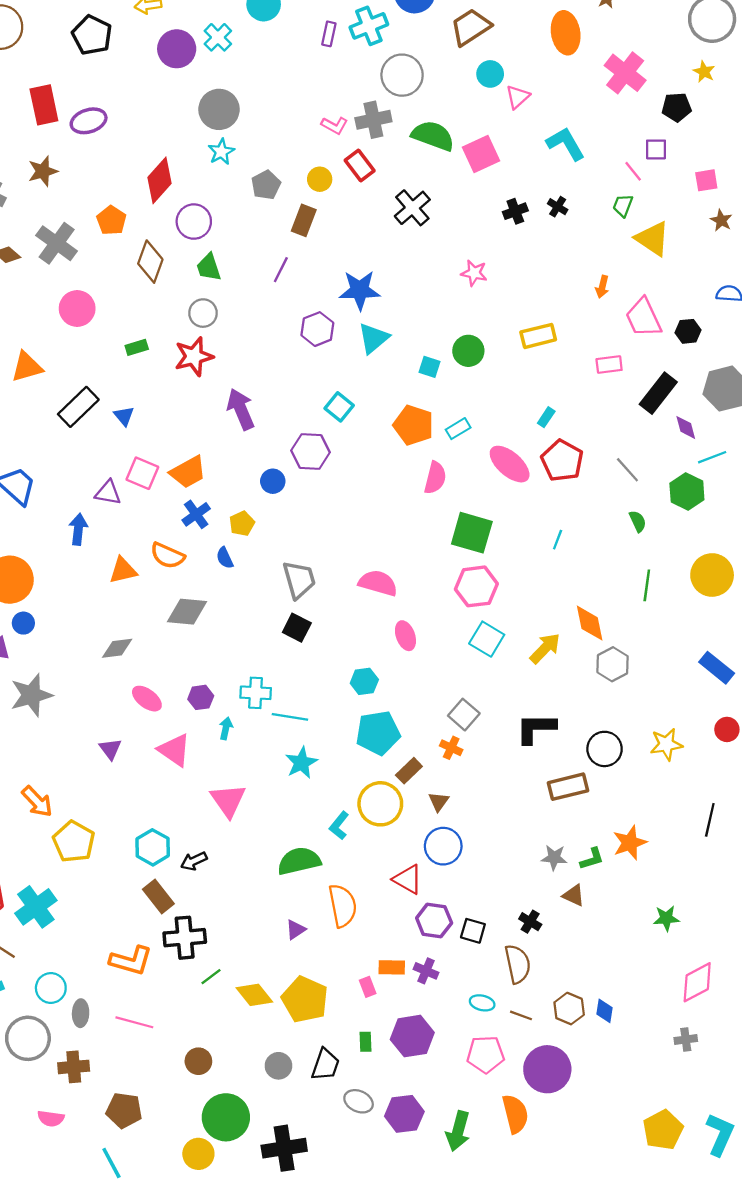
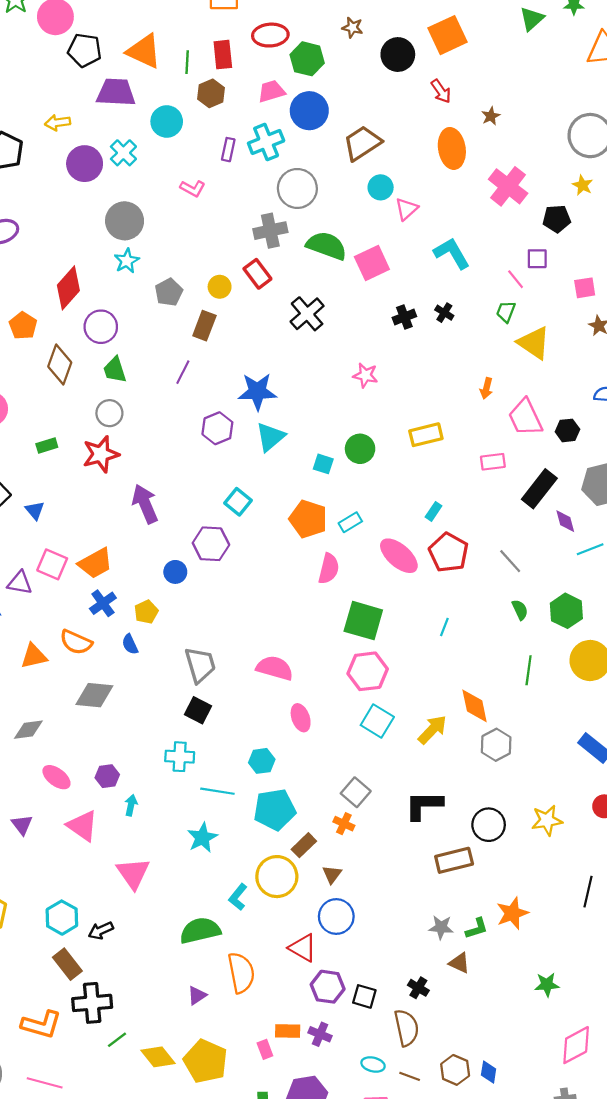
pink L-shape: (335, 125) -> (193, 188), moved
green hexagon: (687, 492) -> (566, 611), moved
cyan cross: (256, 693) -> (180, 757), moved
cyan line: (290, 717) -> (217, 791), moved

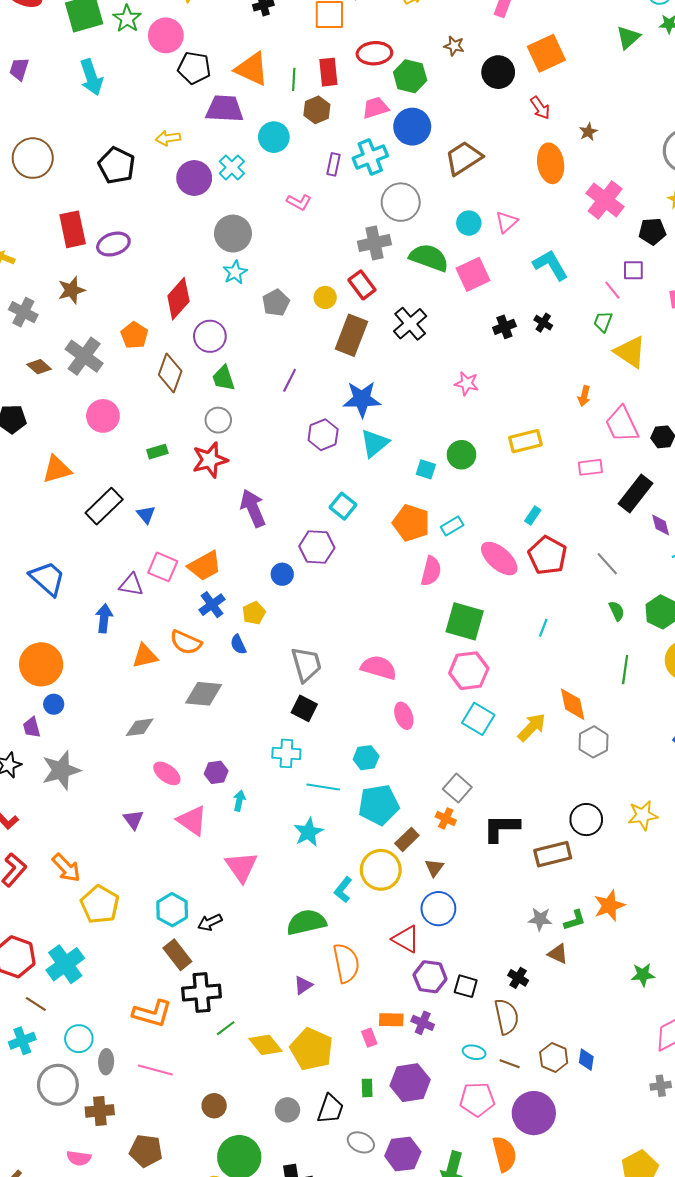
cyan circle: (381, 187) -> (469, 223), moved
brown rectangle: (204, 326) -> (351, 335), moved, size x1.4
black L-shape: (424, 805) -> (501, 828), moved

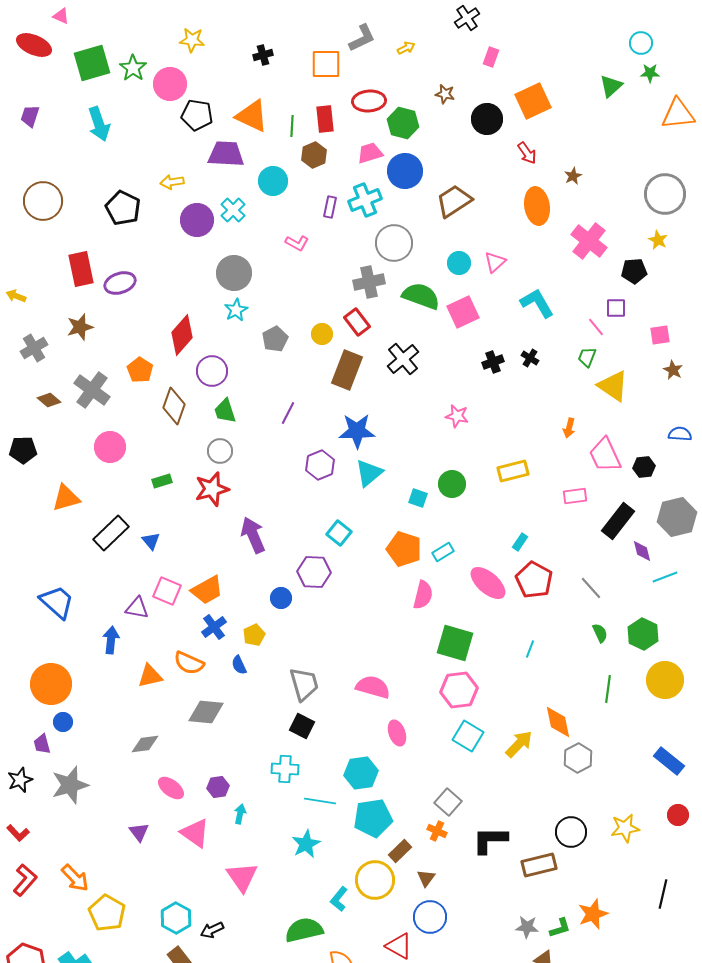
gray cross: (23, 312) -> (34, 348), turned 32
cyan hexagon: (366, 758) -> (361, 773), size x1.4

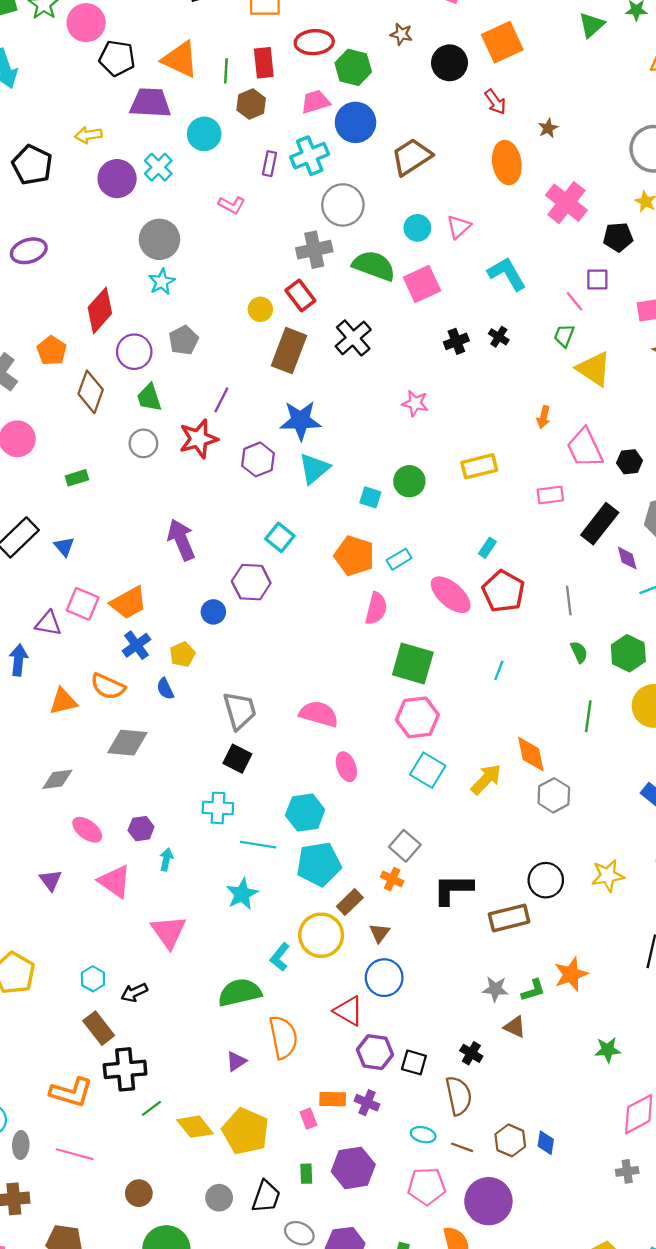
gray pentagon: (275, 339) -> (184, 340), moved
red star: (212, 489) -> (198, 439), moved
gray line: (591, 588) -> (569, 600), turned 35
cyan hexagon: (176, 918) -> (93, 979), size x0.7

